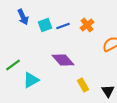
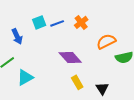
blue arrow: (23, 17) -> (17, 36), moved
purple diamond: (63, 60) -> (70, 57), moved

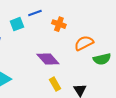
orange cross: (81, 22) -> (59, 24), turned -32
blue line: (57, 23) -> (35, 13), moved

